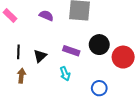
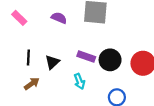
black circle: (99, 45) -> (110, 60), moved
brown arrow: (21, 76) -> (32, 84), turned 48

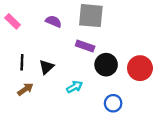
purple rectangle: (86, 56) -> (85, 46), moved
cyan arrow: (79, 81) -> (75, 87), turned -98

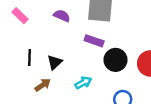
brown arrow: (25, 89) -> (43, 85), moved

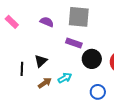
black line: (30, 57) -> (22, 69), moved
brown arrow: (43, 85) -> (45, 83), moved

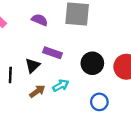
purple rectangle: (74, 43) -> (53, 53), moved

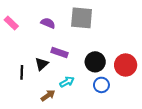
brown arrow: (37, 91) -> (48, 95), moved
blue circle: (99, 102) -> (101, 85), moved

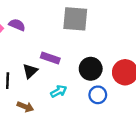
purple semicircle: (48, 23) -> (17, 25), moved
brown arrow: (48, 95) -> (25, 107), moved, turned 56

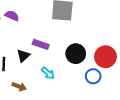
cyan arrow: (59, 91) -> (48, 73), turned 72
blue circle: (98, 95) -> (93, 76), moved

